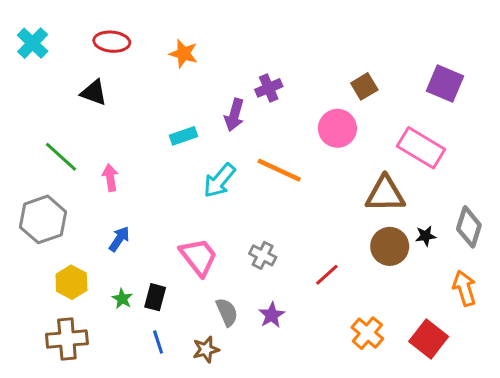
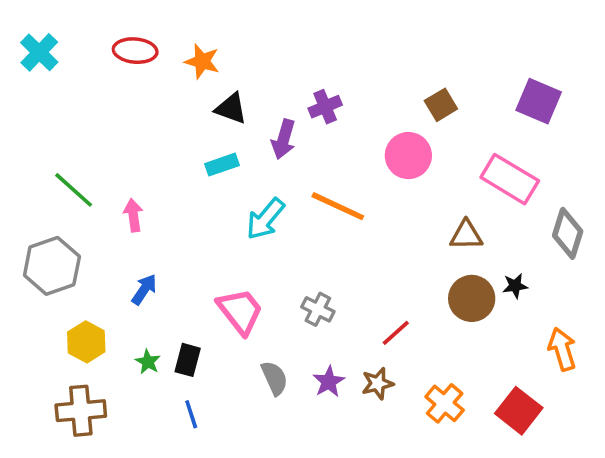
orange star: (184, 54) -> (202, 61), moved
black triangle: (94, 92) -> (231, 108), moved
brown triangle: (385, 194) -> (466, 235), size x0.7
gray diamond: (469, 227) -> (568, 233), moved
brown star: (206, 349) -> (378, 384), moved

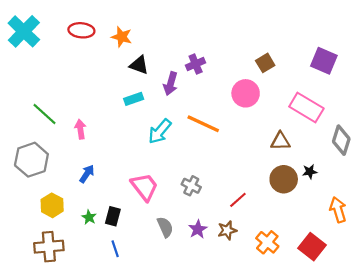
cyan cross: (39, 52) -> (24, 31), size x1.4

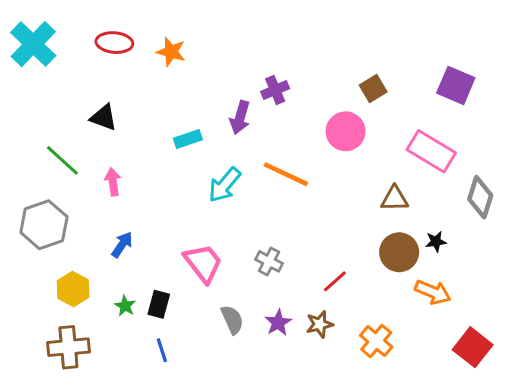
black triangle: (139, 65) -> (104, 118), moved
orange arrow: (338, 210) -> (433, 292), moved, turned 130
red square: (312, 247) -> (473, 347), moved

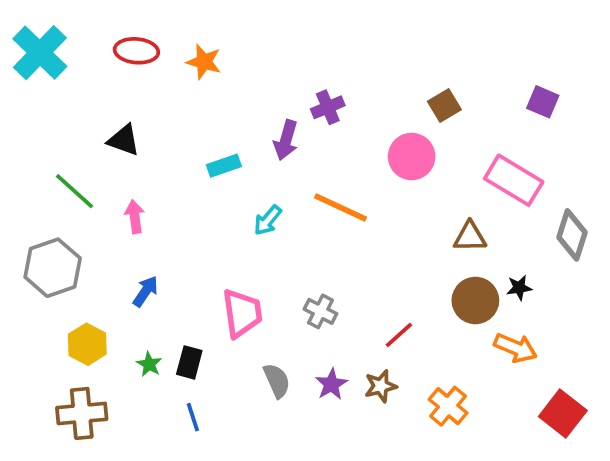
purple square: (456, 85) -> (543, 102), size x0.7
cyan arrow: (225, 185) -> (268, 220), size x0.7
pink trapezoid: (203, 263) -> (242, 313), turned 30

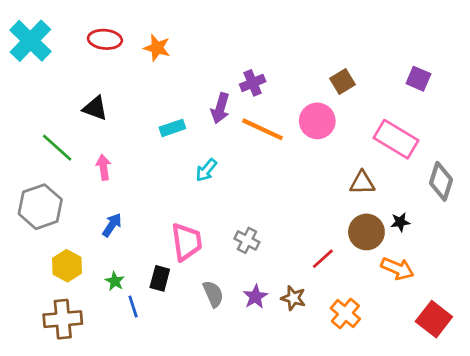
orange line: (341, 208) -> (262, 129), moved
red line: (399, 335) -> (323, 259), moved
black rectangle: (189, 362) -> (160, 278), moved
brown star: (381, 386) -> (293, 298), turned 30
blue line: (193, 417) -> (133, 306), moved

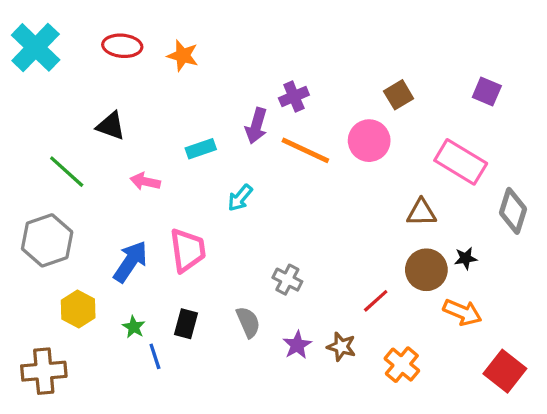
pink arrow: (104, 167) -> (145, 181), moved, turned -70
blue arrow: (112, 225) -> (130, 262), size x1.5
pink trapezoid: (186, 242) -> (188, 250), moved
gray semicircle: (213, 294) -> (248, 322), moved
brown cross: (63, 319) -> (44, 371), moved

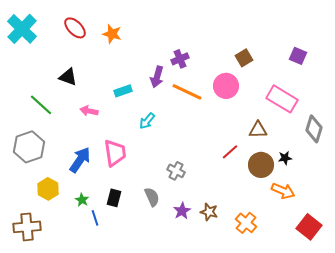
red ellipse: (122, 46) -> (75, 28), turned 40
red line: (376, 301) -> (230, 152), moved

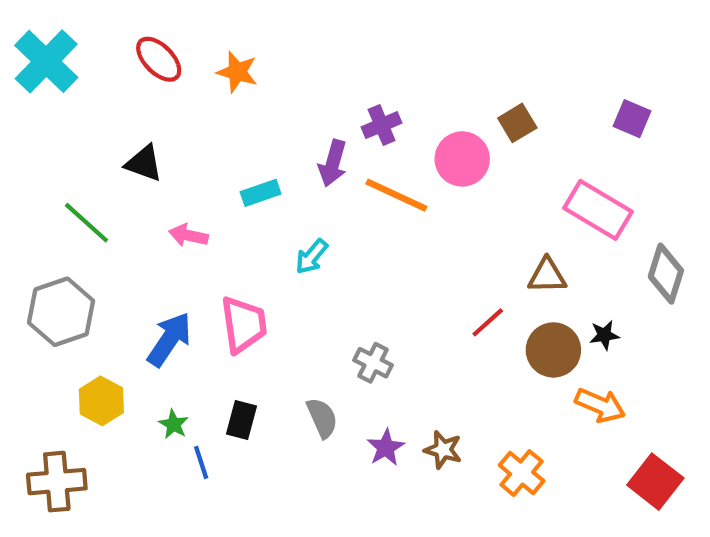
pink circle: (226, 86) -> (462, 159), moved

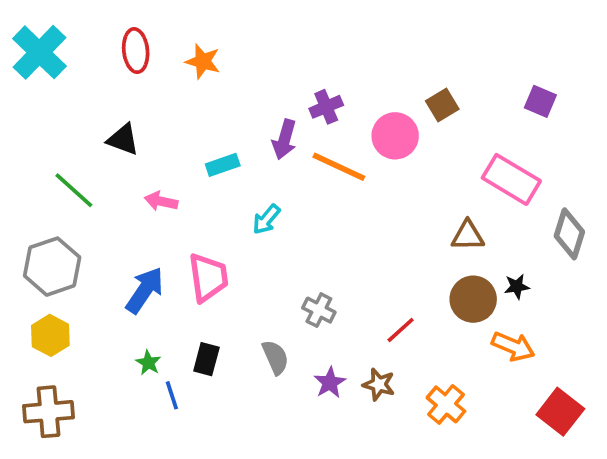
red ellipse: (159, 59) -> (136, 51), turned 39
red line: (488, 322) -> (401, 330), moved
yellow hexagon: (101, 401) -> (50, 335), moved

